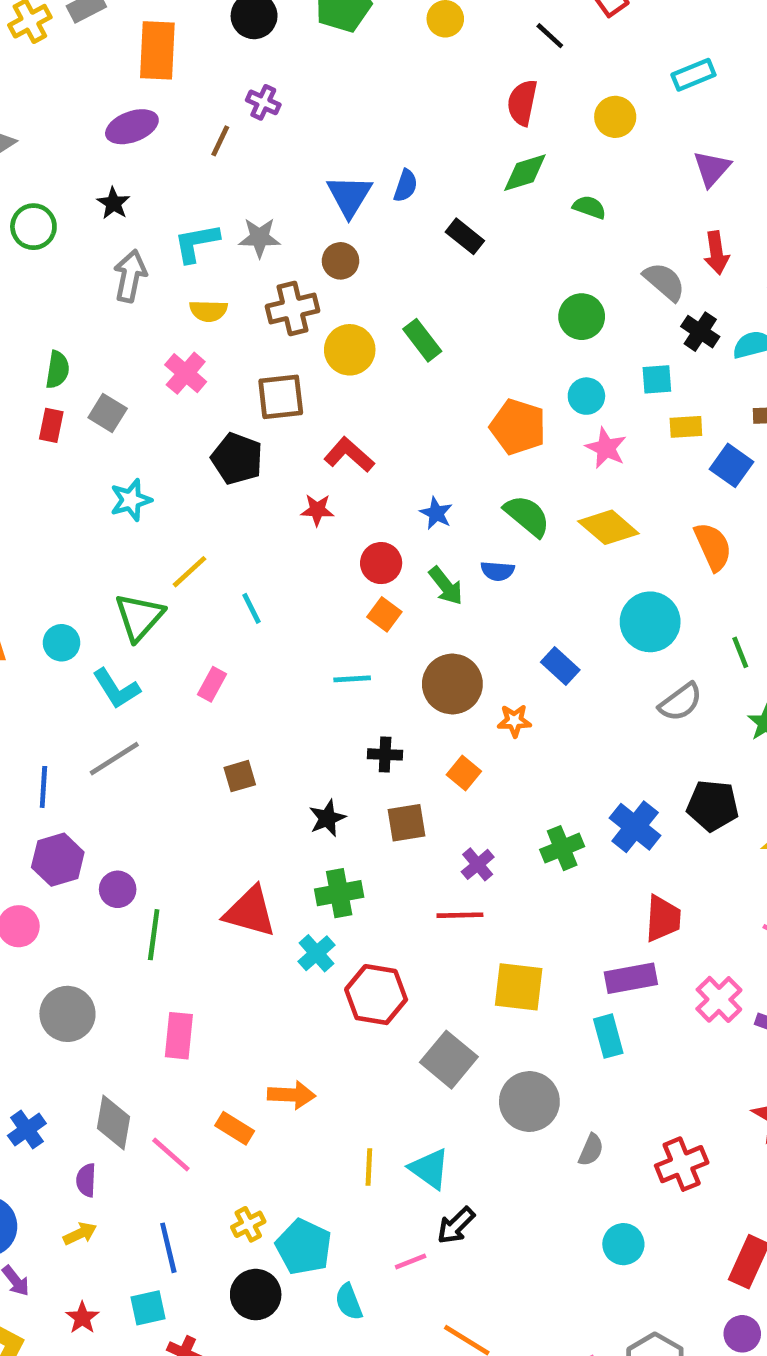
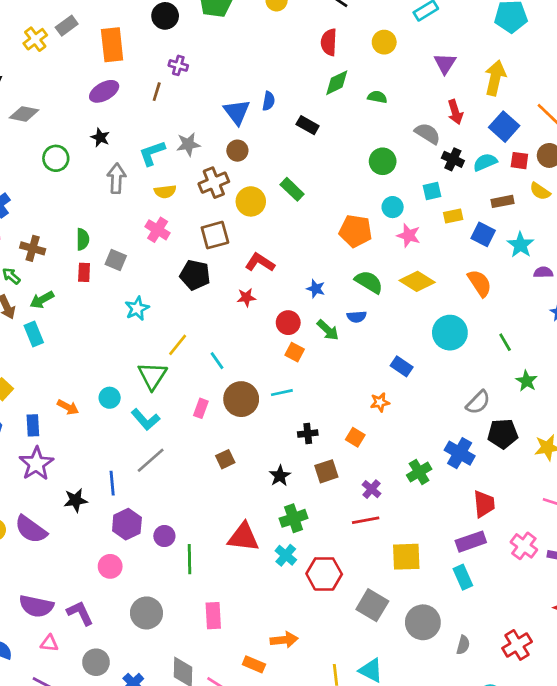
brown circle: (452, 684) -> (241, 399), moved
gray semicircle: (681, 702) -> (478, 402), moved

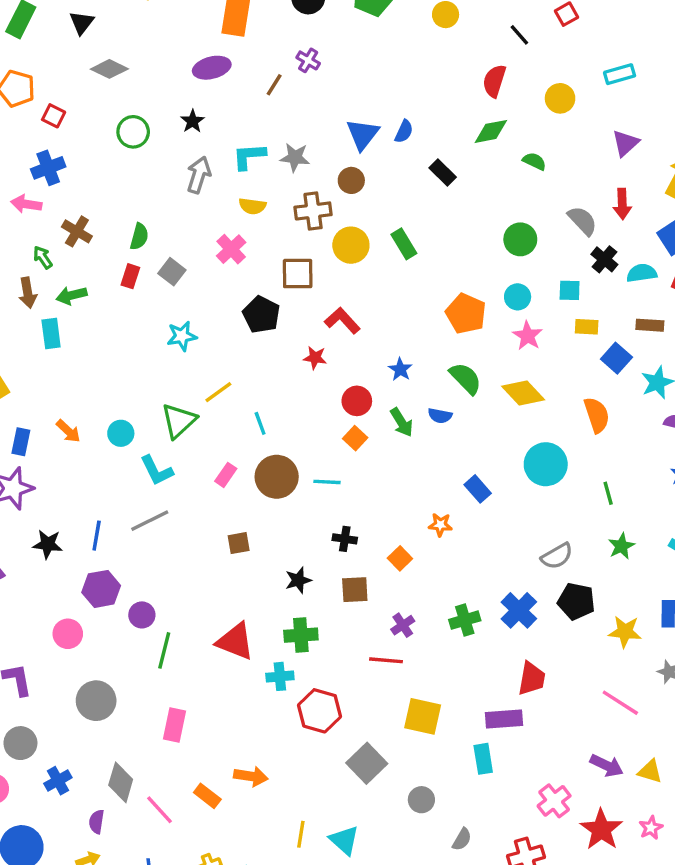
pink cross: (524, 546) -> (554, 801), moved
cyan cross: (286, 555) -> (280, 676), turned 30
gray circle: (423, 622) -> (421, 800), size x0.6

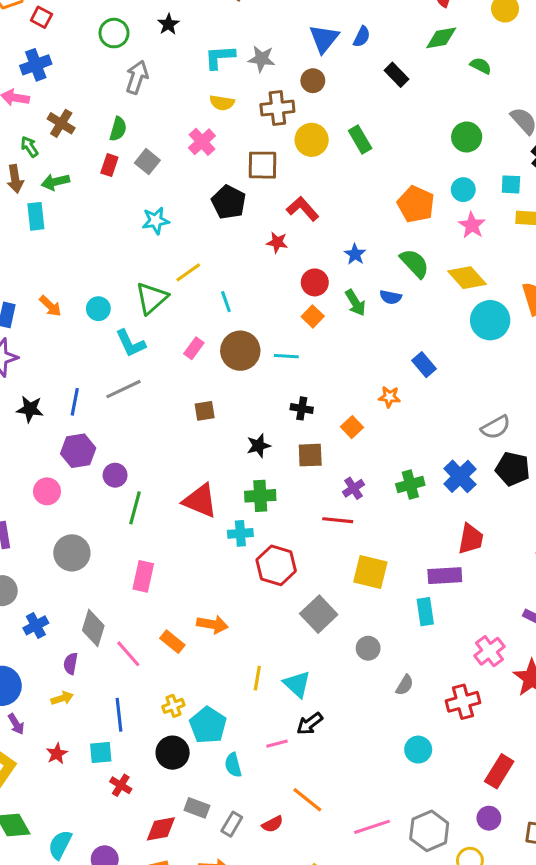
gray arrow: (199, 175) -> (137, 77), moved
cyan circle: (546, 464) -> (490, 320), moved

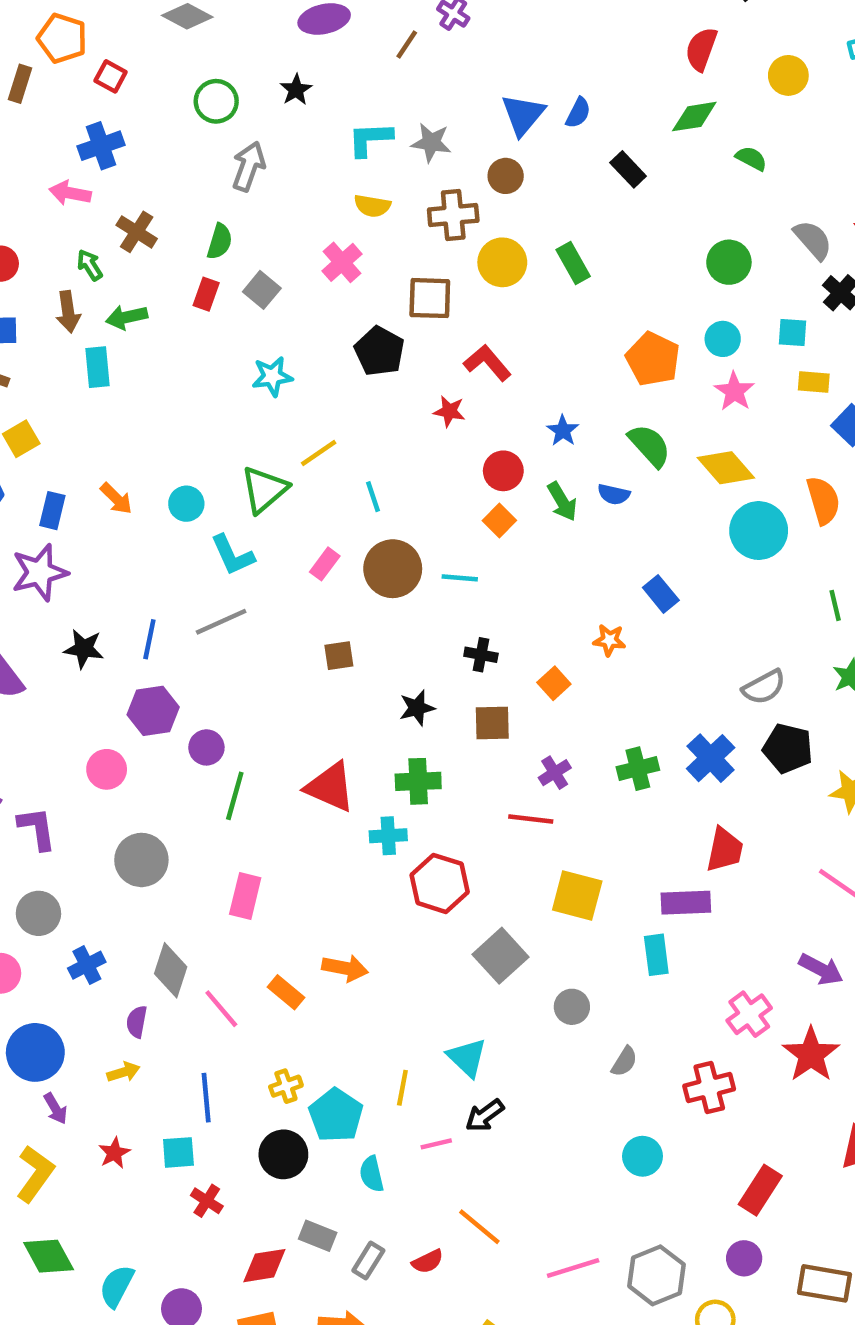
yellow line: (257, 678) -> (402, 1088), moved

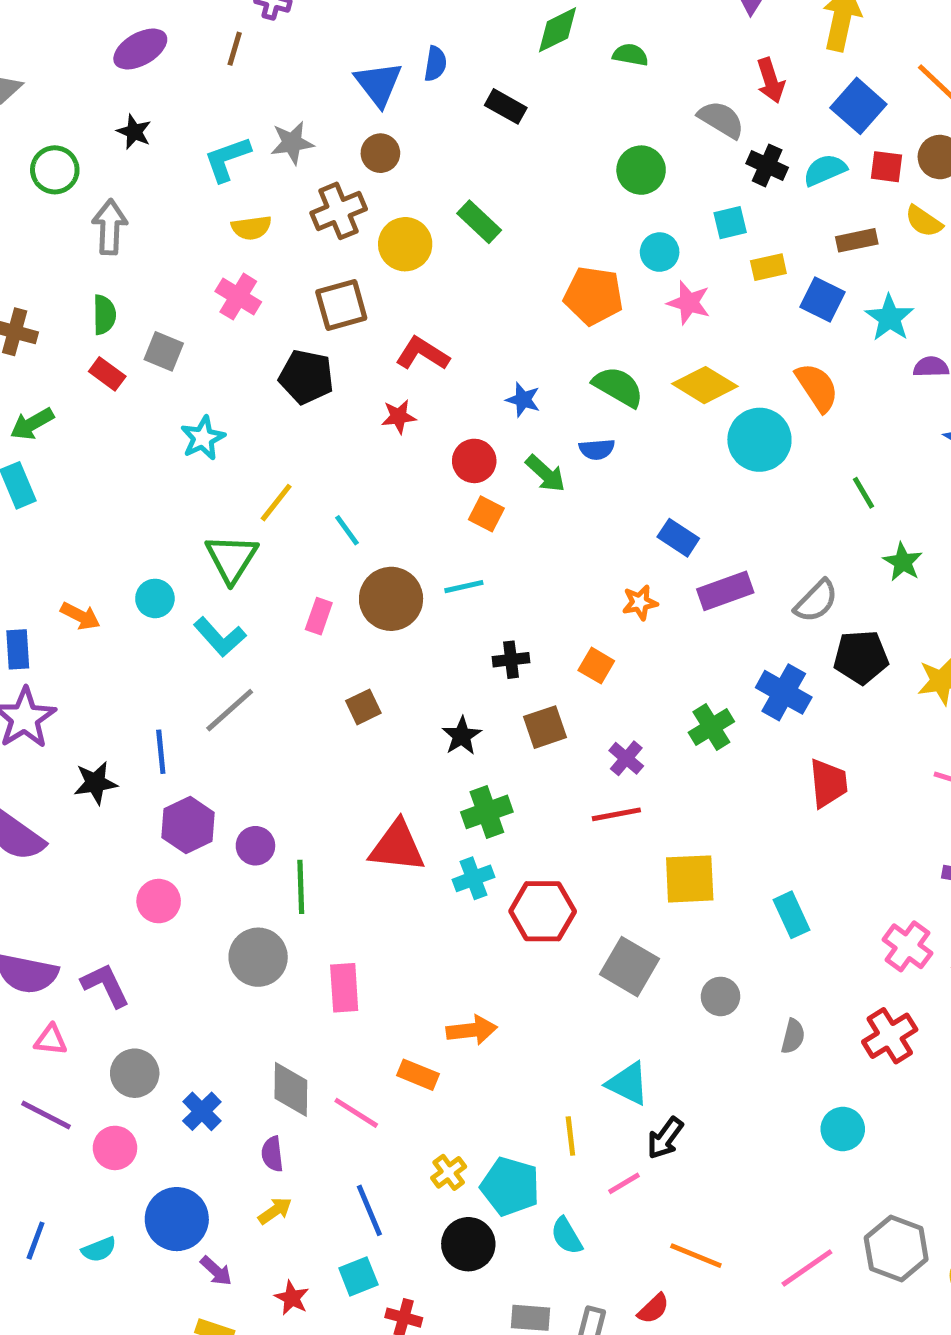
red rectangle: (206, 294) -> (107, 374), turned -56
gray circle: (141, 860) -> (258, 957), moved
purple rectangle: (686, 903) -> (725, 591), moved

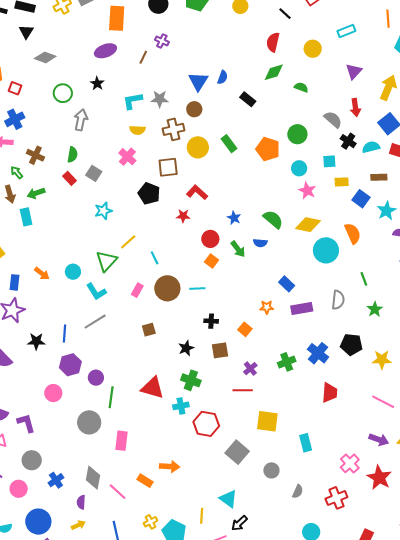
orange pentagon: (593, 296) -> (268, 149), moved
yellow diamond: (705, 385) -> (308, 225), turned -30
gray semicircle: (816, 601) -> (338, 300), moved, turned -48
green cross: (487, 812) -> (191, 380), turned 30

